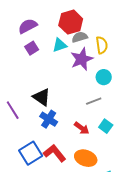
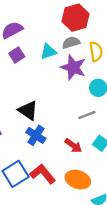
red hexagon: (71, 22) -> (76, 18), moved
purple star: (82, 59) -> (73, 67), turned -30

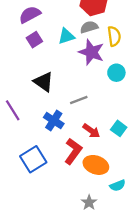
black triangle: (28, 110) -> (44, 82), moved
gray line: (87, 115) -> (79, 100), moved
red L-shape: (43, 174) -> (73, 151), moved, turned 75

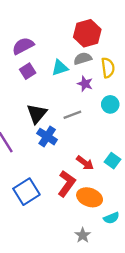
purple star: (91, 52) -> (85, 84), size x0.6
black triangle: (44, 82) -> (37, 114), turned 35
gray line: (79, 100) -> (72, 115), moved
blue cross: (54, 121) -> (47, 137), moved

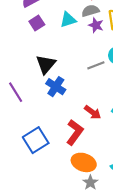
purple star: (85, 84) -> (96, 25), moved
gray line: (72, 115) -> (96, 65), moved
orange ellipse: (90, 197) -> (84, 162), moved

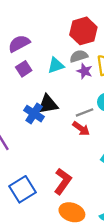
black triangle: (46, 64) -> (48, 104), moved, turned 40
blue cross: (56, 87) -> (34, 114), moved
red arrow: (93, 112) -> (81, 128), moved

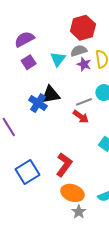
cyan triangle: (56, 65) -> (58, 59), turned -35

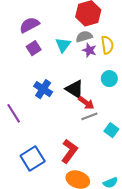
black triangle: (51, 95) -> (75, 89), moved, turned 42
gray line: (84, 102) -> (89, 116), moved

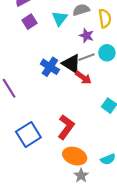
purple star: (89, 50) -> (86, 36), moved
blue cross: (43, 89) -> (50, 67), moved
gray line: (89, 116) -> (86, 57), moved

